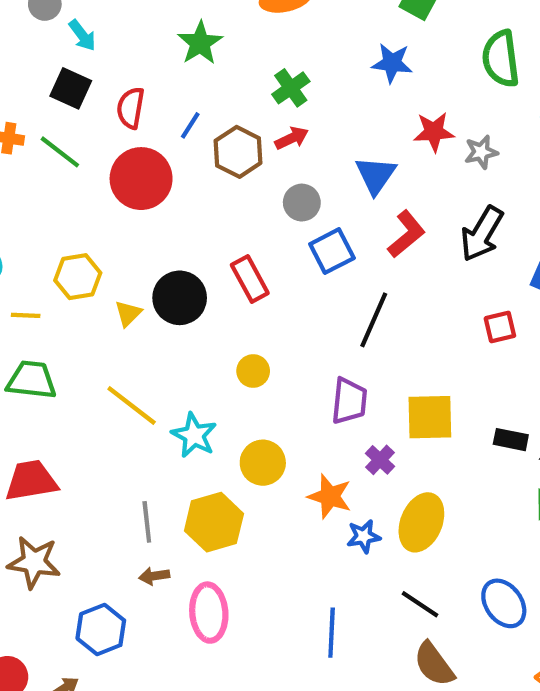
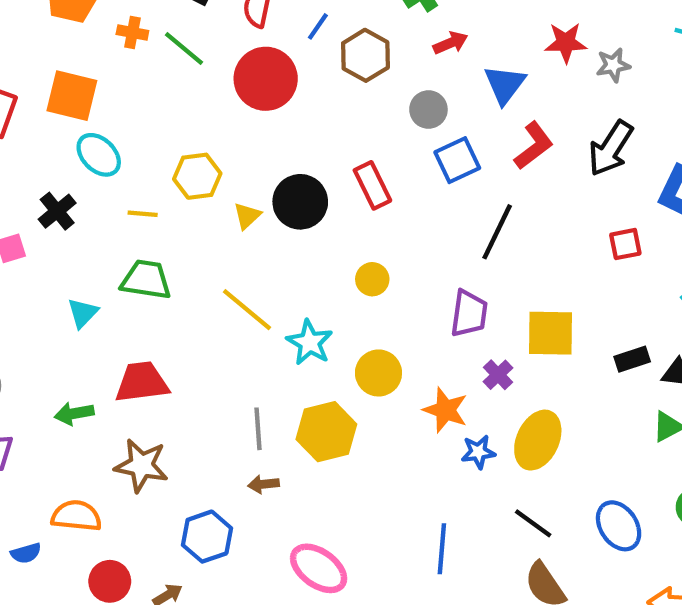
red arrow: (292, 138) -> (451, 43), moved
black rectangle: (511, 440) -> (632, 359), turned -32
pink ellipse: (209, 613) -> (319, 568), moved, turned -52

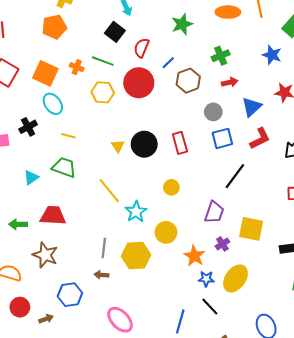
orange cross: (132, 32) -> (77, 67), moved
green line: (184, 48) -> (103, 61), turned -30
yellow hexagon: (197, 176) -> (103, 92), moved
yellow triangle: (247, 216) -> (118, 146), turned -32
black line: (533, 523) -> (210, 307), moved

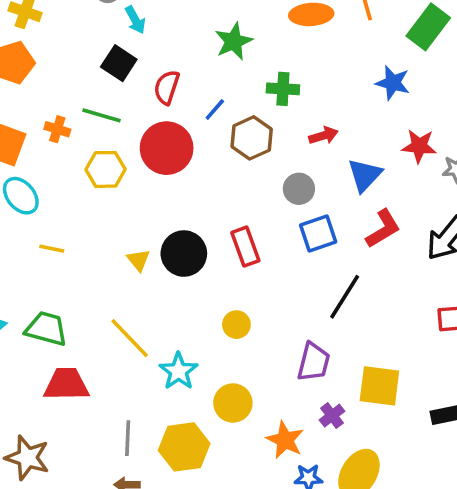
green cross: (221, 56) -> (283, 89), moved, turned 30
green trapezoid: (64, 167) -> (46, 329), moved
red trapezoid: (53, 216) -> (66, 384), moved

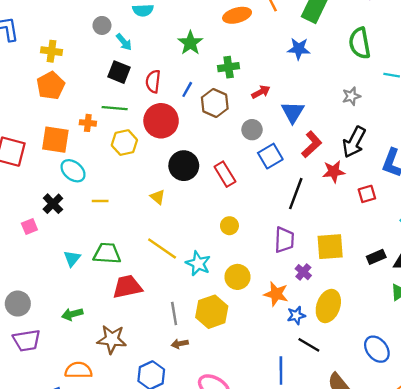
red star: (419, 146) -> (334, 172), moved
black circle: (184, 254) -> (184, 166), moved

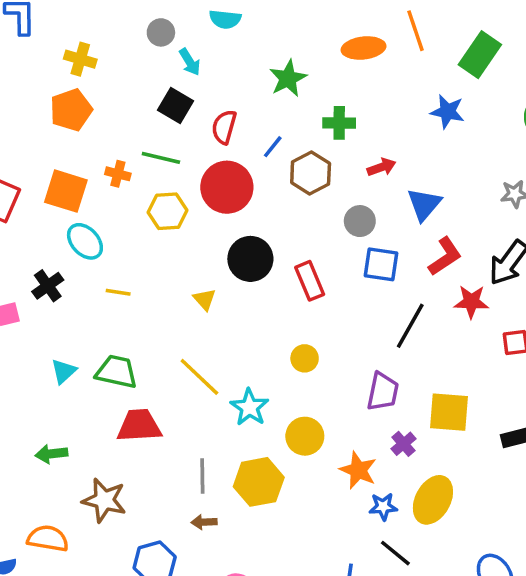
blue square: (270, 156) -> (381, 264), turned 30

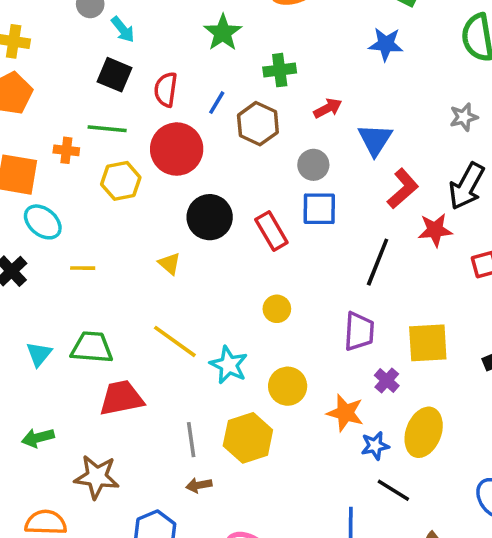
blue square: (381, 264) -> (319, 209), moved

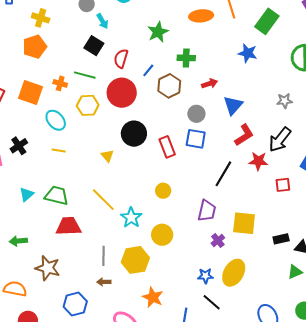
cyan ellipse: (43, 222) -> (56, 120), moved
orange star: (345, 413) -> (153, 297), moved

